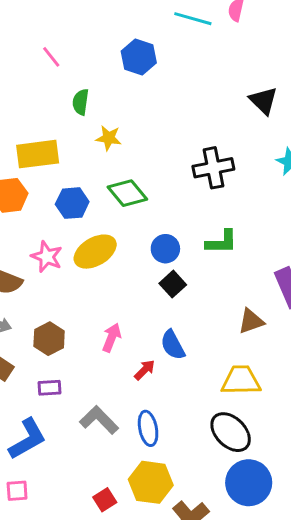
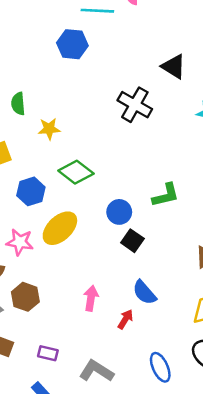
blue hexagon: (139, 57) -> (72, 44), moved
black cross: (213, 168) -> (135, 105), moved, turned -36
brown hexagon: (49, 339) -> (25, 297), moved
purple rectangle: (50, 388) -> (48, 353), turned 30
blue ellipse: (148, 428) -> (160, 367), moved

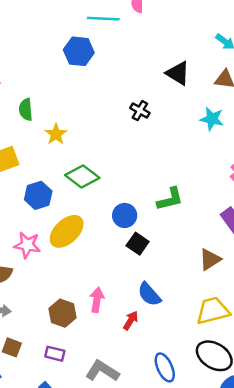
black cross: (135, 105) -> (140, 111), size x0.6
yellow star: (49, 129) -> (56, 134), turned -30
brown hexagon: (25, 297) -> (63, 313), moved

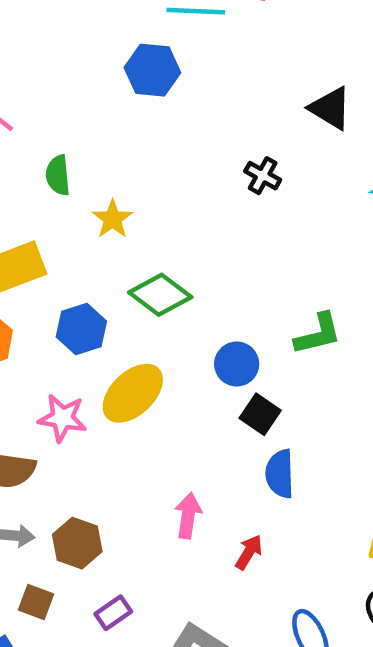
blue semicircle: (149, 294) -> (280, 474), moved, turned 40
brown hexagon: (63, 313) -> (77, 543), moved
purple rectangle: (55, 354) -> (113, 613), turned -48

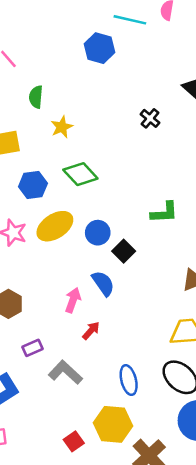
blue circle: (237, 364) -> (98, 233), moved
blue semicircle: (280, 474) -> (103, 283), moved, turned 136
red arrow: (249, 552) -> (91, 331), moved
purple rectangle: (113, 613) -> (32, 348), moved

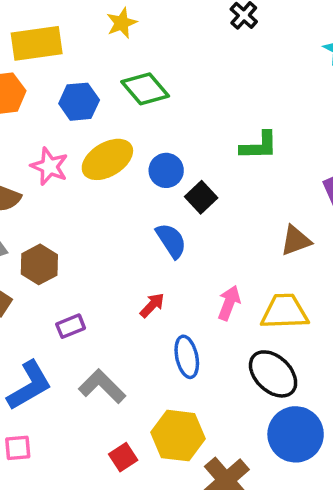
pink arrow: (73, 300) -> (229, 303), moved
gray L-shape: (65, 372) -> (102, 386), moved
blue ellipse: (129, 380) -> (187, 357), moved

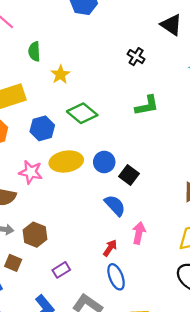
green L-shape: (259, 146) -> (147, 106), moved
yellow ellipse: (107, 159) -> (66, 161), turned 32
pink arrow: (229, 303) -> (139, 233), moved
blue ellipse: (187, 357) -> (116, 277), moved

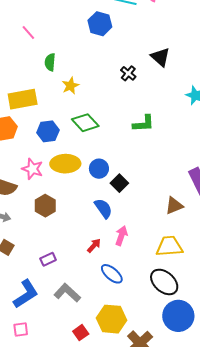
black triangle: (171, 25) -> (160, 57), moved
black cross: (136, 57) -> (128, 73), moved
brown hexagon: (35, 235) -> (45, 206), moved
blue ellipse: (116, 277) -> (112, 274), moved, turned -35

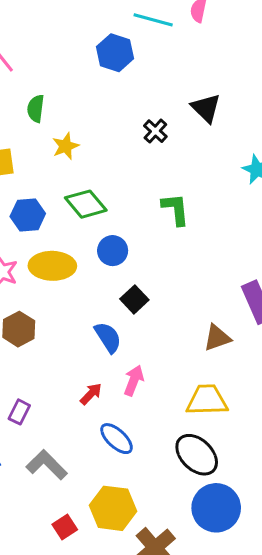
green L-shape: (144, 123) -> (176, 209), turned -95
blue circle: (99, 169) -> (113, 251), moved
purple rectangle: (48, 259) -> (19, 412), turned -42

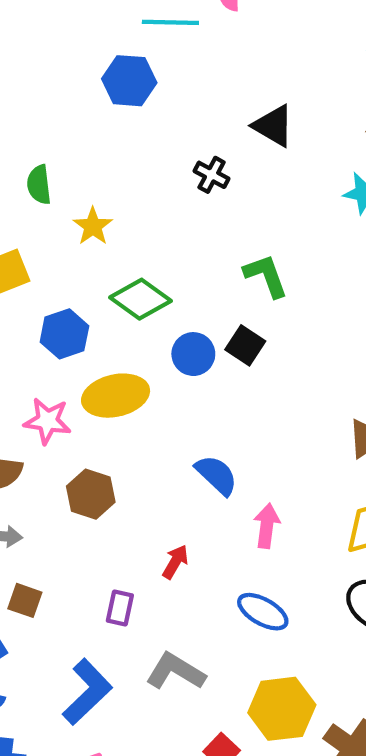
black square: (134, 299) -> (245, 345), moved
red arrow: (91, 394) -> (175, 562), moved

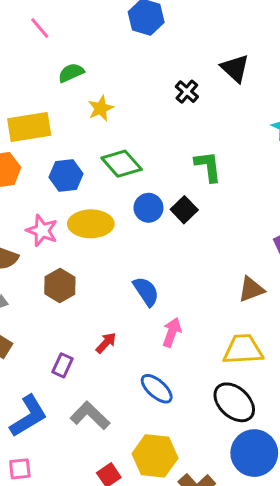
green semicircle: (39, 185) -> (71, 73), turned 60

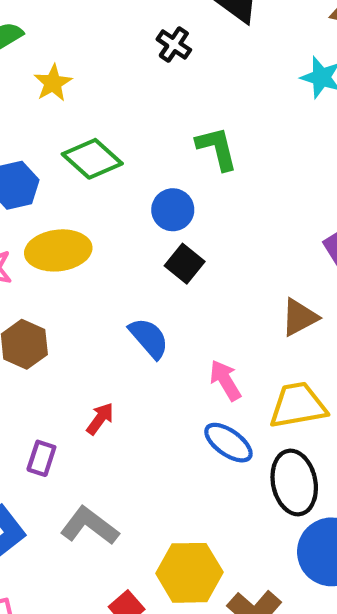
blue circle: (148, 208) -> (173, 210), moved
black square: (184, 210) -> (185, 264), moved
pink arrow: (172, 332) -> (225, 380), moved, turned -44
blue ellipse: (157, 389) -> (228, 443), moved
black ellipse: (234, 402) -> (294, 483), turned 42

